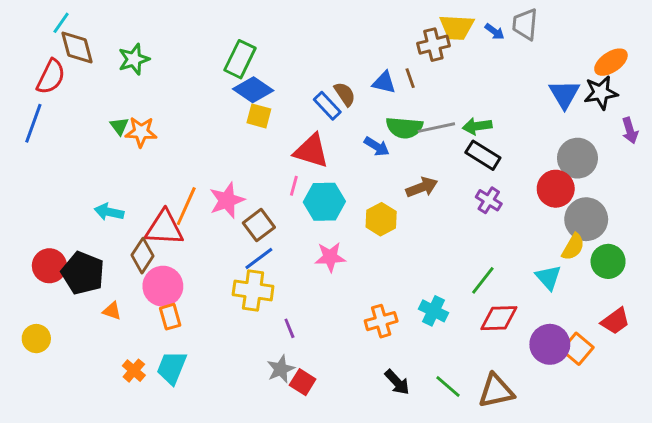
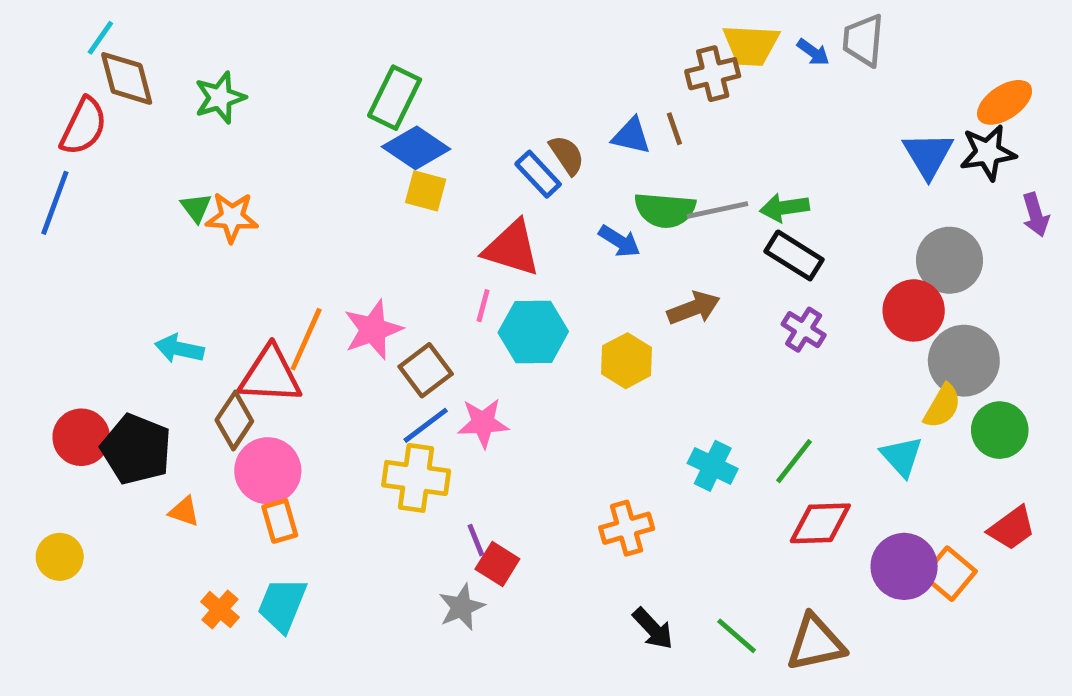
pink star: (330, 257) -> (483, 423), moved
cyan cross: (433, 311) -> (713, 466), moved
red square: (303, 382) -> (497, 564), moved

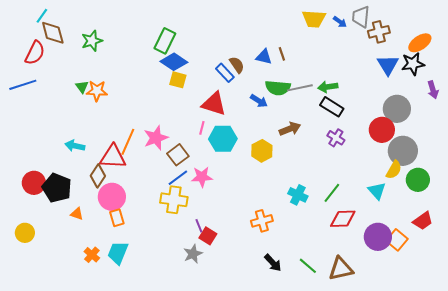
brown cross: (713, 74) -> (379, 32), moved
blue line: (55, 203) -> (23, 85), turned 52

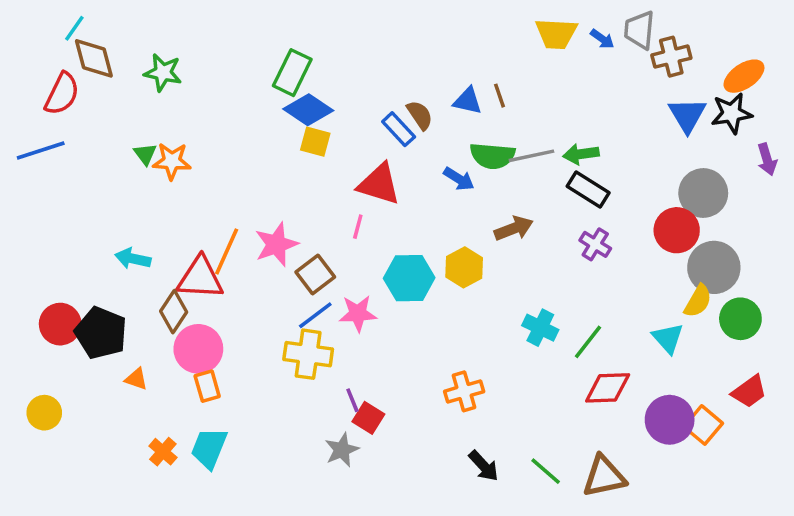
green star: (92, 41) -> (163, 73), turned 30
cyan hexagon: (223, 139) -> (409, 278), moved
cyan cross: (298, 195) -> (540, 328), moved

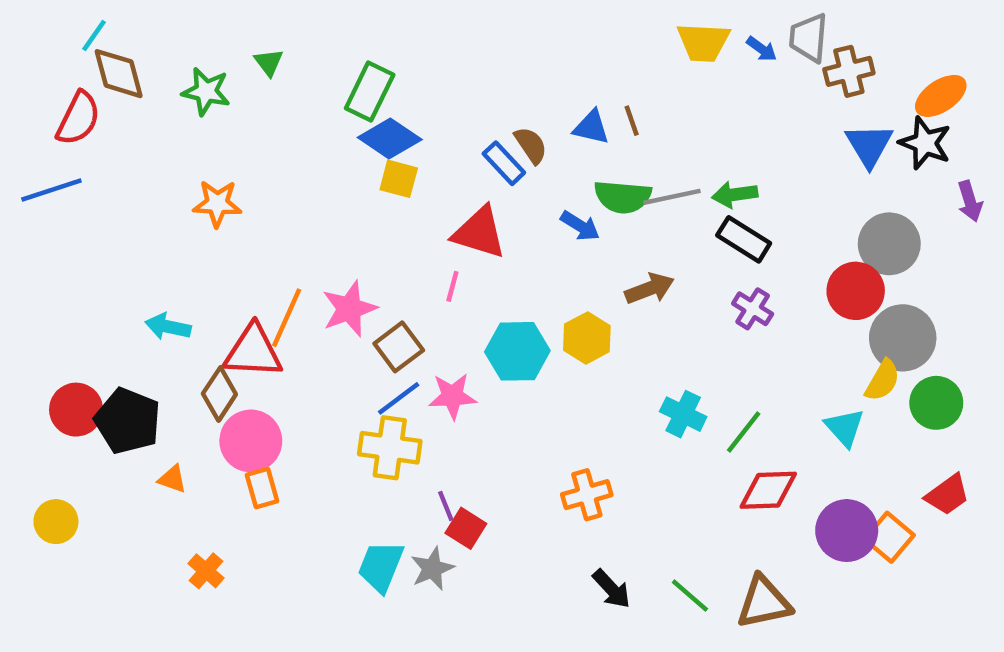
black star: (732, 113) -> (925, 143), turned 30
green triangle: (145, 154) -> (269, 62), moved
cyan trapezoid: (209, 448) -> (381, 566), moved

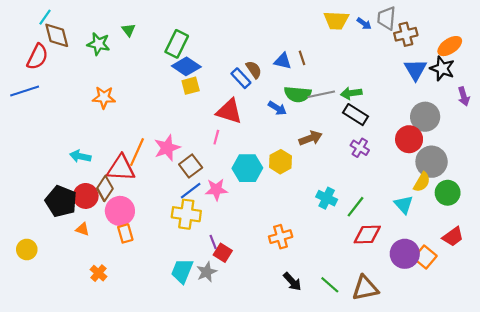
yellow square: (399, 179) -> (191, 86), turned -30
red circle: (76, 410) -> (86, 196), moved

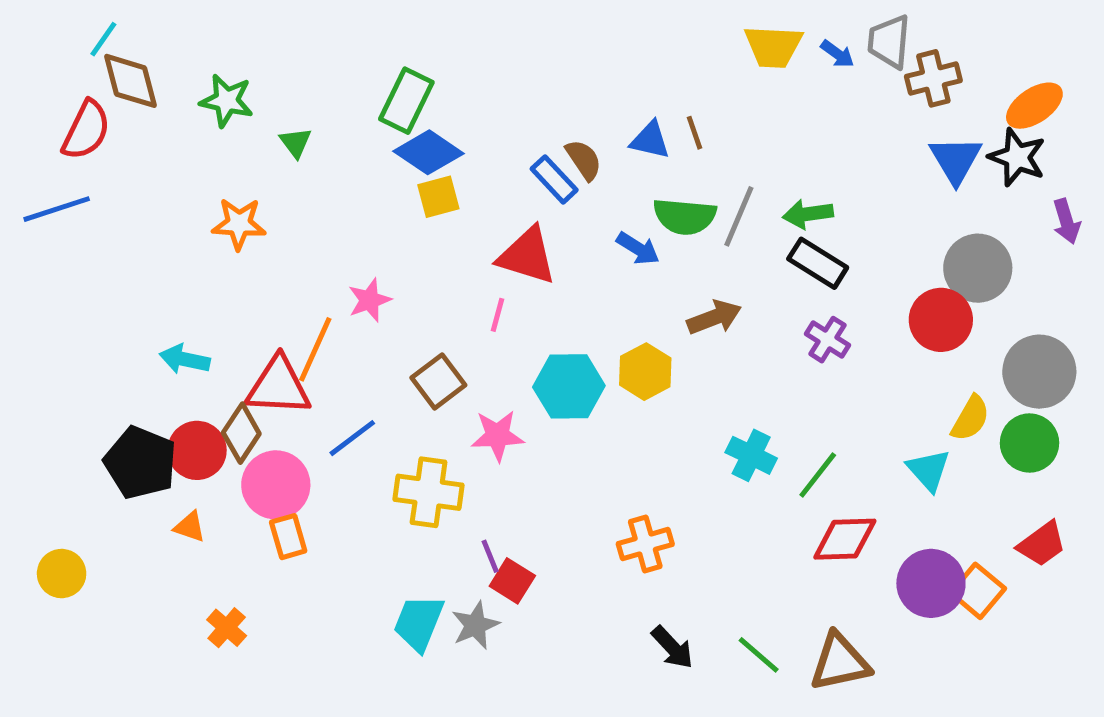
green triangle: (128, 30) -> (296, 143), moved
gray line: (321, 94) -> (739, 216), turned -55
pink star: (167, 148) -> (369, 300), moved, size x0.7
gray circle: (432, 162) -> (1039, 372), moved
blue line: (191, 191) -> (352, 438), moved

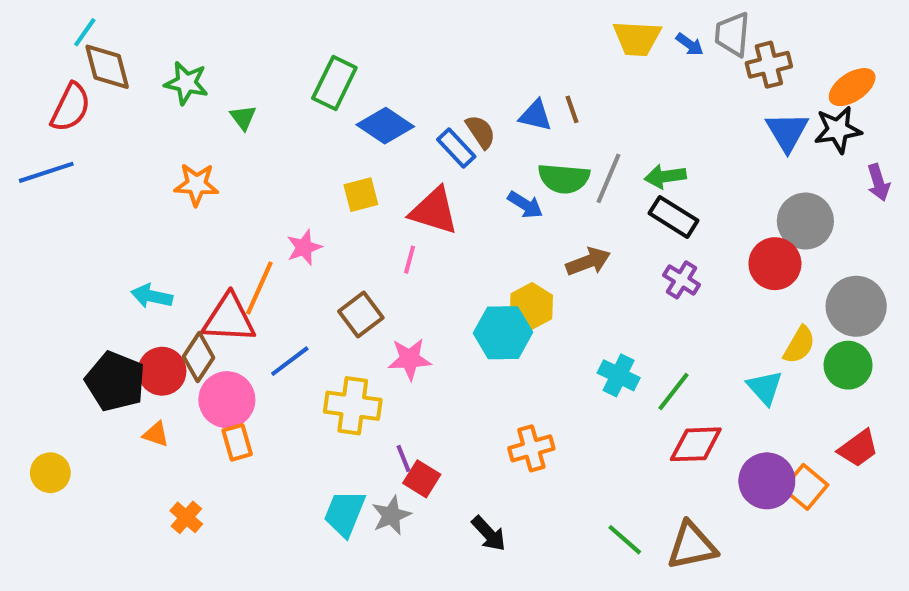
blue diamond: (429, 152) -> (385, 126), moved
black star: (1017, 157) -> (838, 130), turned -30
yellow square: (438, 197) -> (361, 195), moved
cyan hexagon: (569, 386) -> (503, 333), moved
black arrow: (672, 647) -> (489, 534), moved

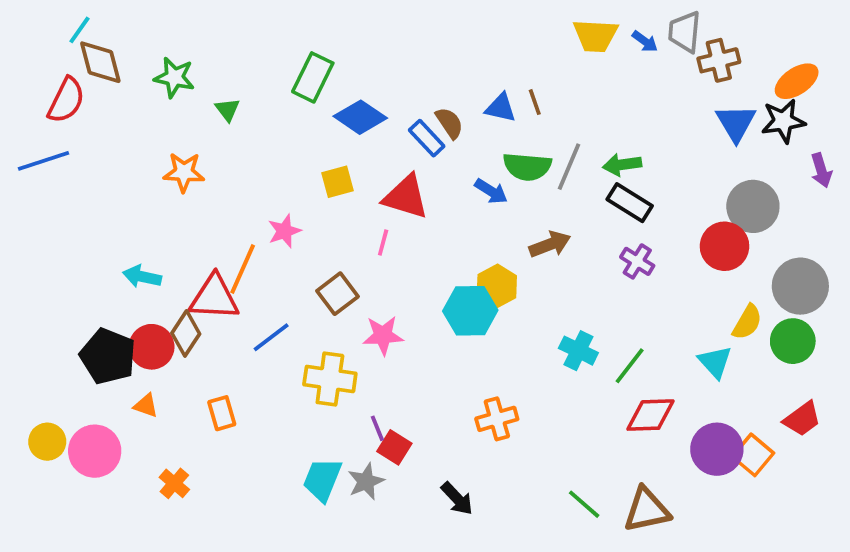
pink circle: (227, 400) -> (95, 451), moved

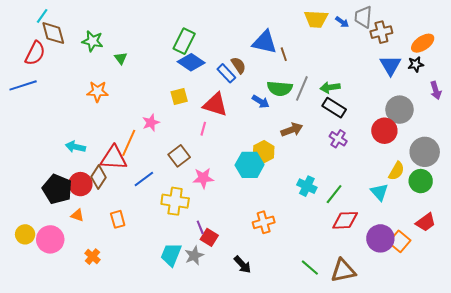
green rectangle: (313, 77) -> (184, 41), moved
blue triangle: (501, 108) -> (265, 42), moved, size x1.5
black star: (783, 121) -> (416, 64), size x0.7

